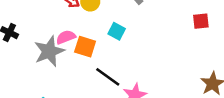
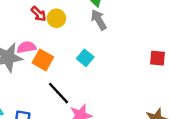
cyan square: (117, 31) -> (85, 58), moved

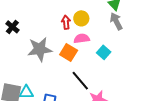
red arrow: (39, 14) -> (66, 22), moved, turned -144
pink semicircle: (26, 47) -> (82, 39), moved

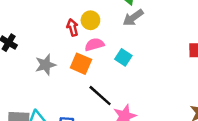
gray arrow: (116, 21) -> (133, 18), turned -90
gray star: (40, 49) -> (46, 65), size x0.7

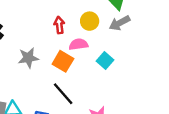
yellow circle: (90, 20) -> (90, 21), moved
black line: (100, 96) -> (63, 94), moved

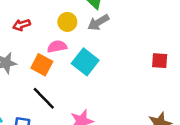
red arrow: (59, 25) -> (21, 25), moved, turned -98
cyan square: (105, 61) -> (85, 62), size x1.5

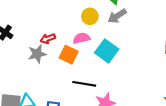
red arrow: (21, 25) -> (48, 39), moved
black line: (44, 98) -> (84, 84), moved, turned -35

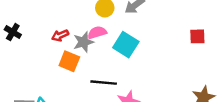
gray star: (37, 54) -> (83, 42), moved
orange square: (69, 55) -> (69, 61), moved

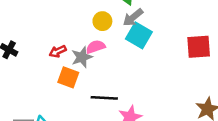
red square: (197, 36) -> (199, 47), size x1.5
cyan square: (126, 45) -> (139, 35), moved

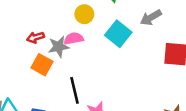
gray arrow: (133, 17) -> (151, 18), moved
black line: (104, 98) -> (75, 90), turned 65

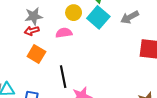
cyan square: (118, 34) -> (98, 17), moved
gray star: (59, 47) -> (34, 16), moved

